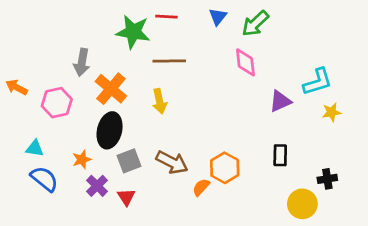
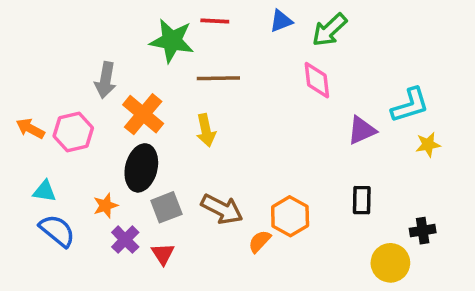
blue triangle: (218, 17) -> (281, 21), turned 30
orange arrow: (17, 87) -> (30, 128), moved

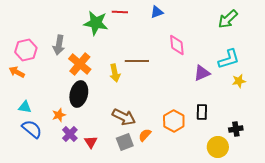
green arrow: (329, 30) -> (228, 19), moved
brown line: (218, 78) -> (137, 61), moved
pink hexagon: (73, 132) -> (26, 50), moved
gray square: (166, 207) -> (125, 142), moved
orange hexagon: (290, 216) -> (174, 121), moved

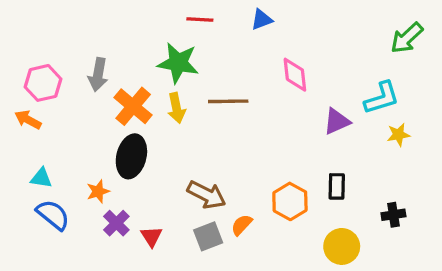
green arrow: (228, 19) -> (407, 38), moved
green star: (96, 23) -> (178, 63), moved
yellow arrow: (115, 73) -> (176, 108), moved
yellow circle: (218, 147) -> (342, 246), moved

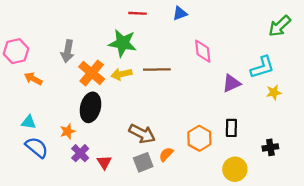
pink hexagon: (43, 83) -> (16, 51), moved
yellow arrow: (176, 108) -> (121, 74), turned 90
orange arrow: (28, 120) -> (33, 79), moved

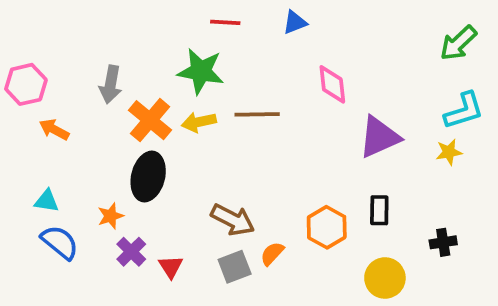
cyan L-shape: (262, 67) -> (464, 111), moved
purple triangle: (231, 83) -> (379, 137), size x1.4

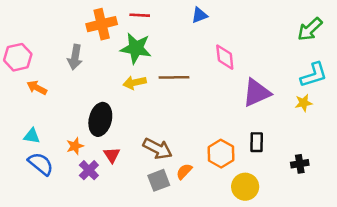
red line: (225, 22) -> (140, 15), moved
orange cross: (150, 120) -> (102, 24), moved, turned 36
red triangle: (171, 267) -> (112, 155), moved
yellow circle: (385, 278) -> (245, 187), moved

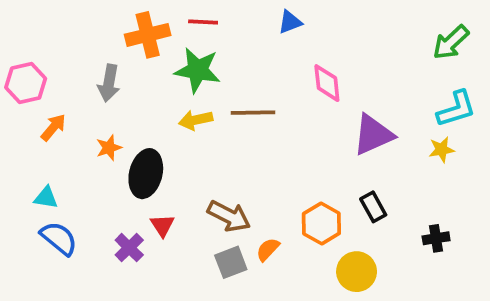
orange arrow: (37, 88) -> (53, 127), turned 102
black rectangle: (257, 142) -> (373, 207), turned -30
orange star: (75, 146) -> (109, 148), moved

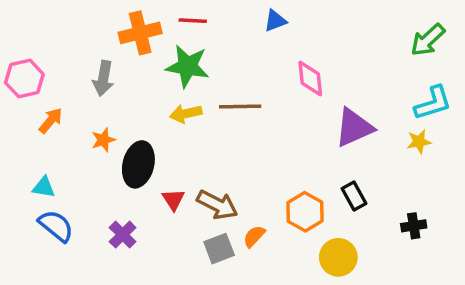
red triangle: (162, 225) -> (173, 199), moved

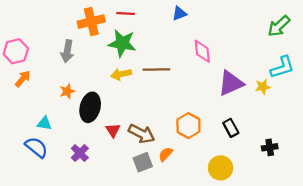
orange arrow: (51, 121) -> (23, 79), moved
yellow star: (419, 142) -> (263, 87), moved
cyan triangle: (44, 187) -> (44, 123), moved
orange hexagon: (305, 212) -> (188, 126), moved

